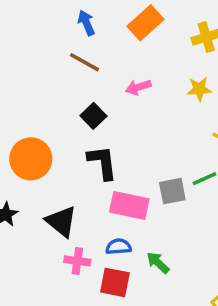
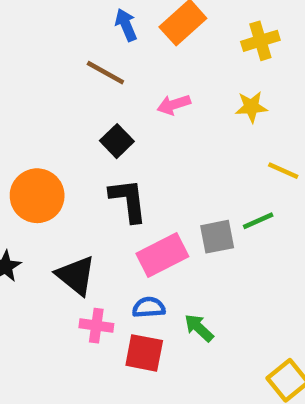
blue arrow: (86, 23) -> (126, 25), moved
pink rectangle: (129, 205) -> (162, 255), turned -39

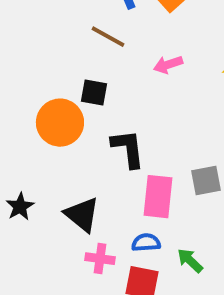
black square: (117, 141) -> (94, 93), moved, turned -36
orange circle: (37, 196) -> (60, 123), moved
pink rectangle: (162, 255) -> (158, 197), turned -57

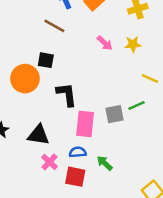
pink arrow: (168, 65) -> (105, 43), moved, turned -119
black triangle: (82, 215) -> (38, 135), turned -30
pink cross: (100, 259) -> (50, 162), turned 35

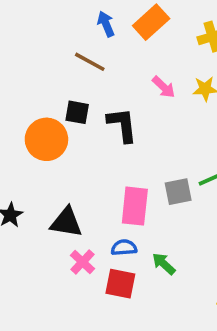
black L-shape: (67, 95) -> (122, 125), moved

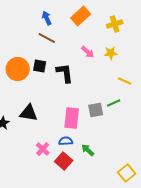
blue arrow: (106, 24) -> (47, 18), moved
orange circle: (46, 139) -> (18, 69), moved
black triangle: (66, 222) -> (29, 113), moved
red square: (120, 284) -> (64, 161), turned 30

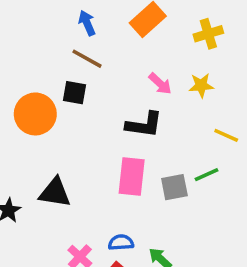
black square: (40, 66) -> (75, 93), moved
black L-shape: (65, 73) -> (144, 125), moved, turned 105
pink rectangle: (72, 118) -> (132, 176), moved

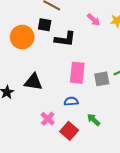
black L-shape: (144, 125) -> (65, 39), moved
blue semicircle: (121, 242) -> (71, 101), moved

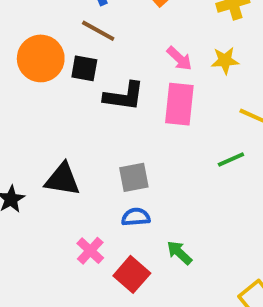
orange circle: (22, 37) -> (41, 58), moved
pink rectangle: (77, 73) -> (179, 104), moved
gray square: (102, 79) -> (134, 177), moved

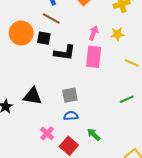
pink arrow: (179, 58) -> (94, 33), turned -112
green line: (231, 160) -> (127, 99), moved

